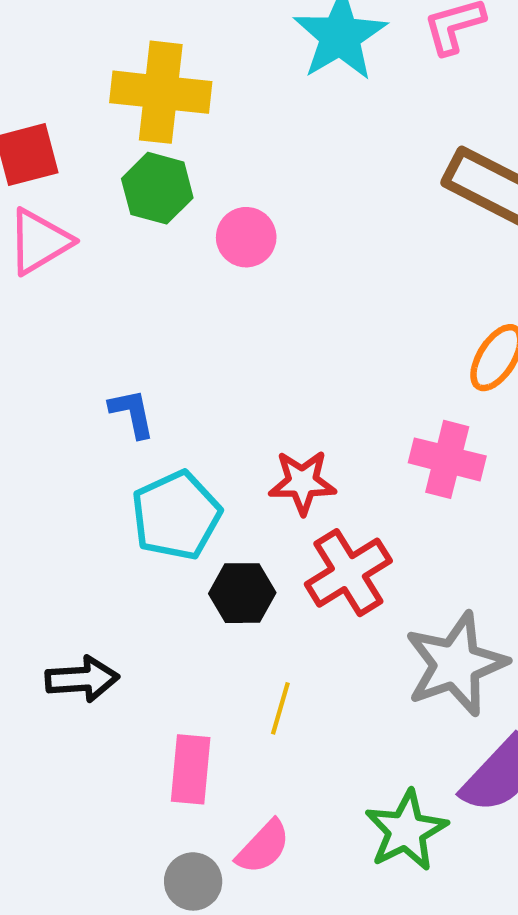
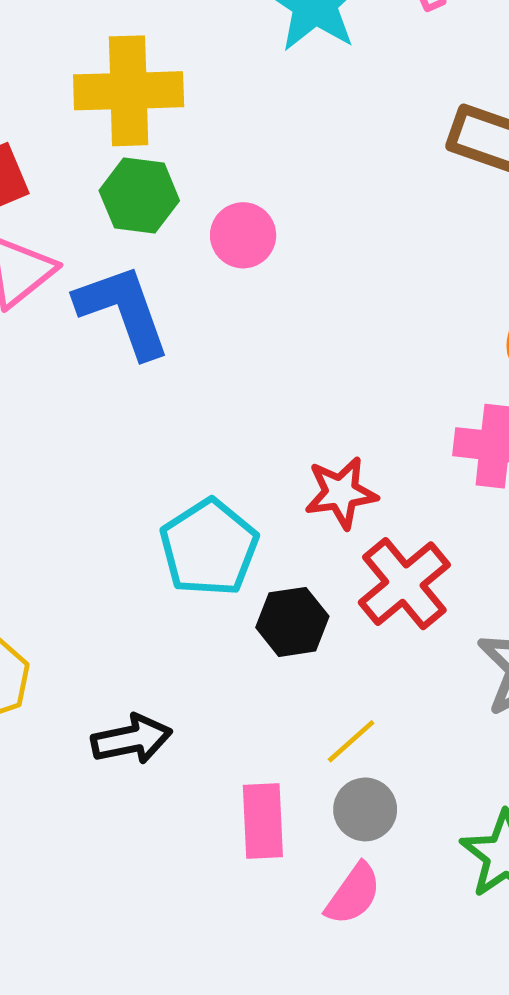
blue L-shape: (132, 413) -> (123, 311), moved, size x1.8
yellow line: (280, 708) -> (351, 741), turned 40
gray circle: (193, 881) -> (365, 809), moved

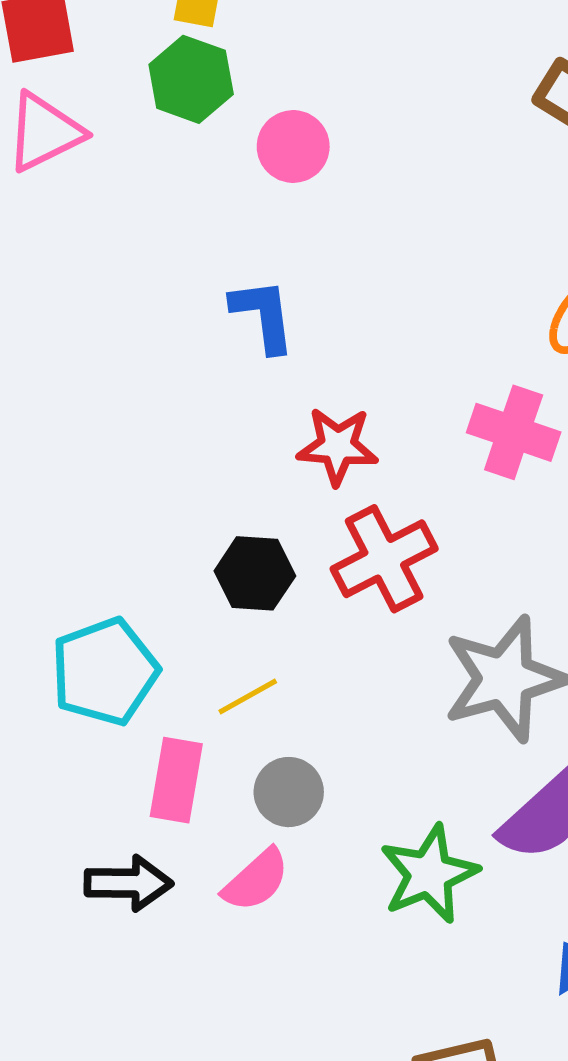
blue L-shape: (123, 311) -> (263, 315), moved, size x0.7
cyan pentagon: (209, 548) -> (105, 672), moved
black arrow: (132, 739) -> (129, 883), moved
yellow line: (351, 741) -> (248, 697), moved

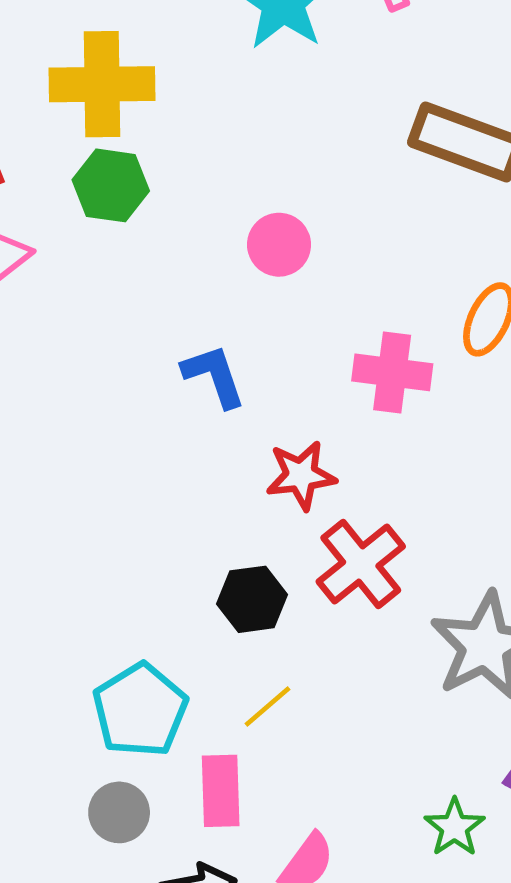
pink circle: (293, 146) -> (279, 245), moved
pink cross: (514, 432) -> (392, 372), moved
gray circle: (289, 792) -> (119, 812), moved
green star: (429, 874) -> (455, 827), size x0.7

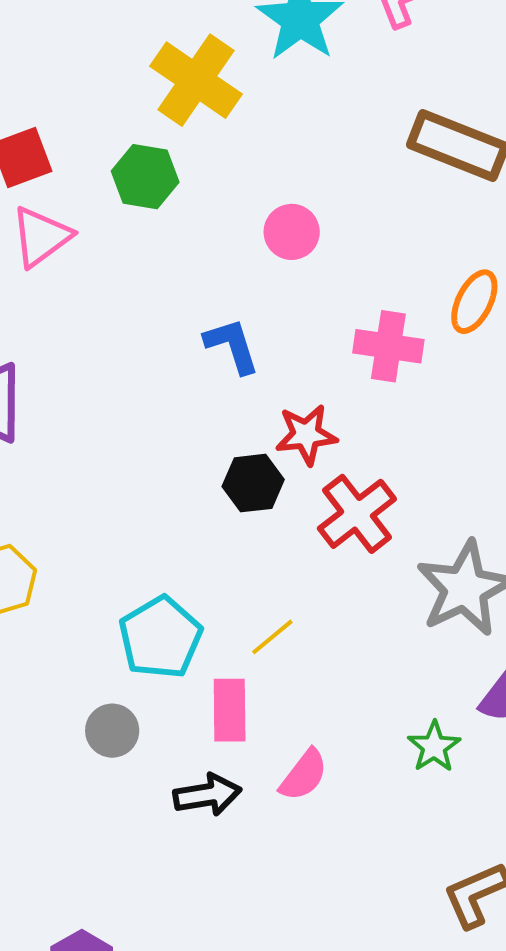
yellow cross: (102, 84) -> (196, 80), moved, turned 34
black hexagon: (252, 599) -> (253, 483), moved
gray circle: (119, 812) -> (112, 731), moved

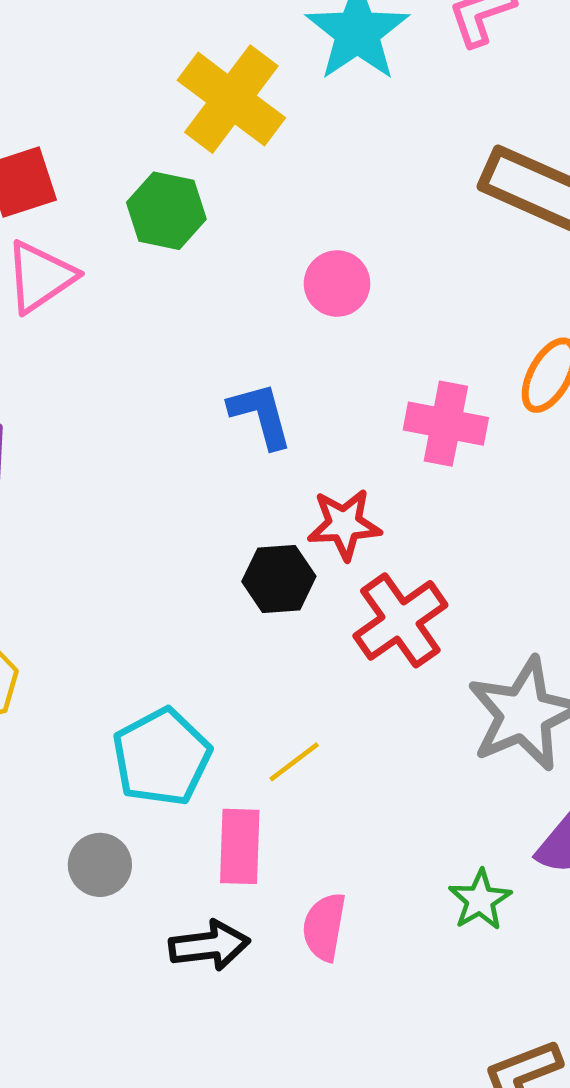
pink semicircle: (304, 775) -> (324, 927), turned 150

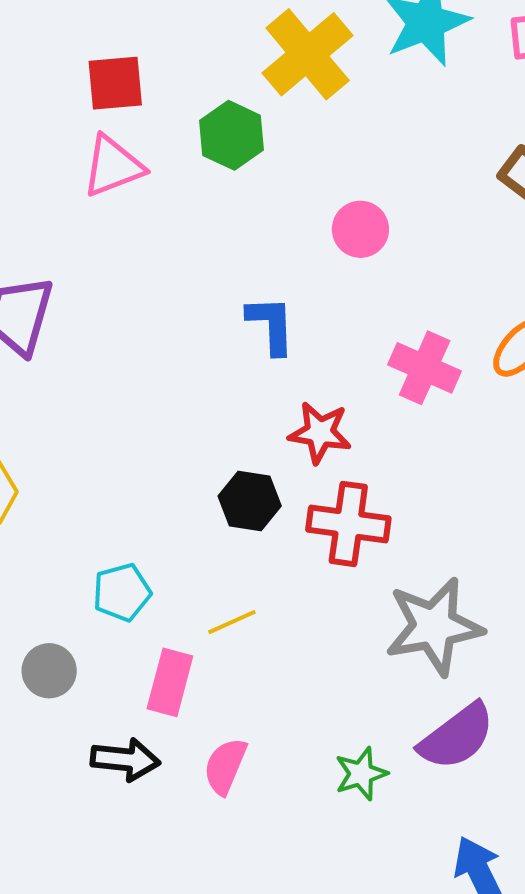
black hexagon: (279, 579) -> (250, 501), moved
red cross: (400, 620) -> (348, 524), turned 30
cyan pentagon: (162, 757) -> (122, 592), size x0.7

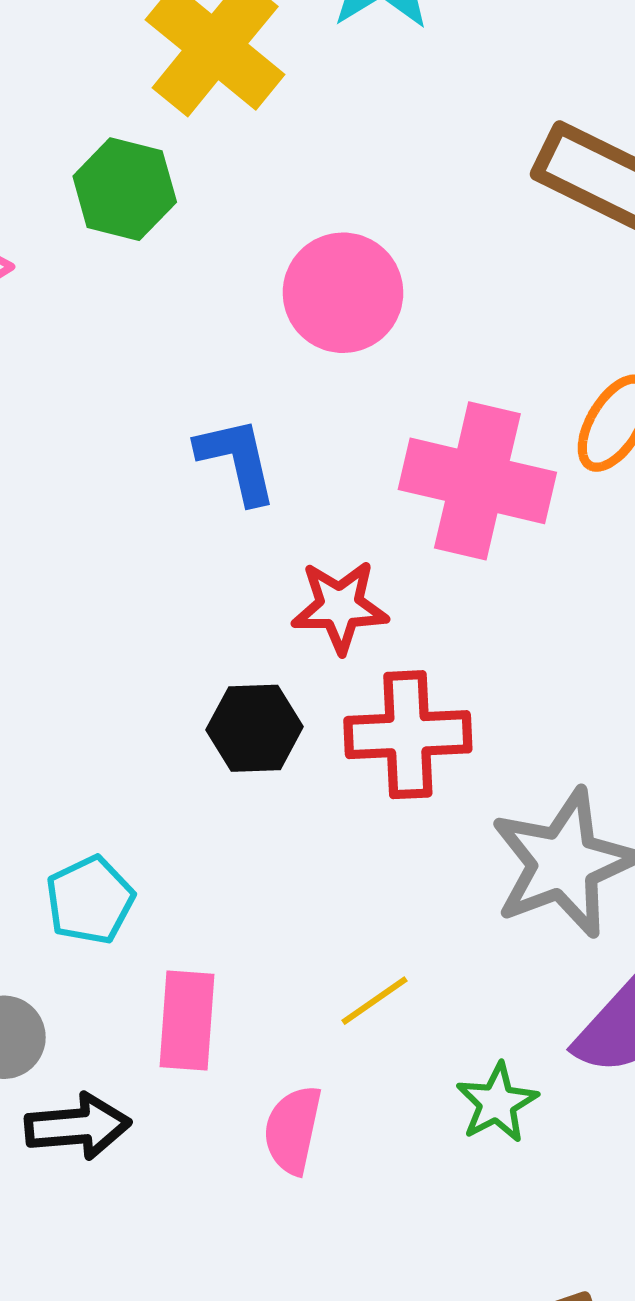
pink circle: (360, 229) -> (343, 293), size x1.4
pink cross: (425, 368) -> (477, 481), size x1.4
yellow line: (232, 622) -> (375, 1001), moved
black arrow: (125, 760) -> (78, 1126), moved

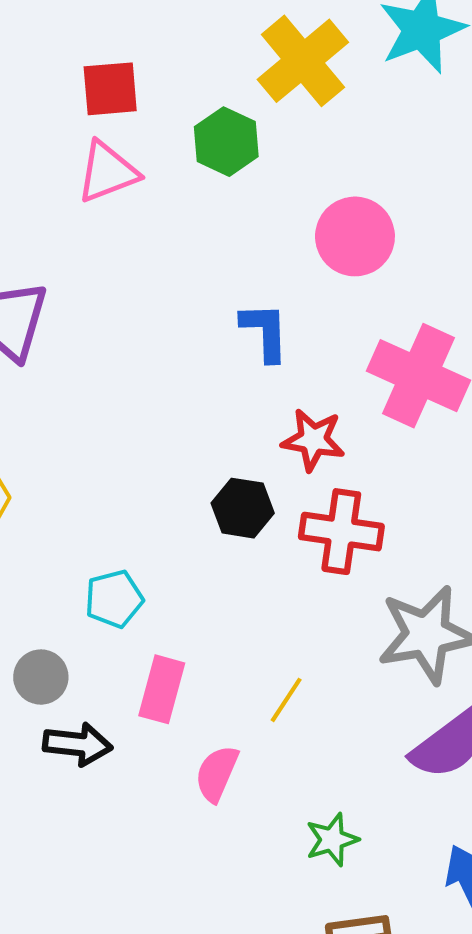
yellow line: (375, 1001) -> (286, 700), turned -33
green star: (497, 1103) -> (332, 840), moved

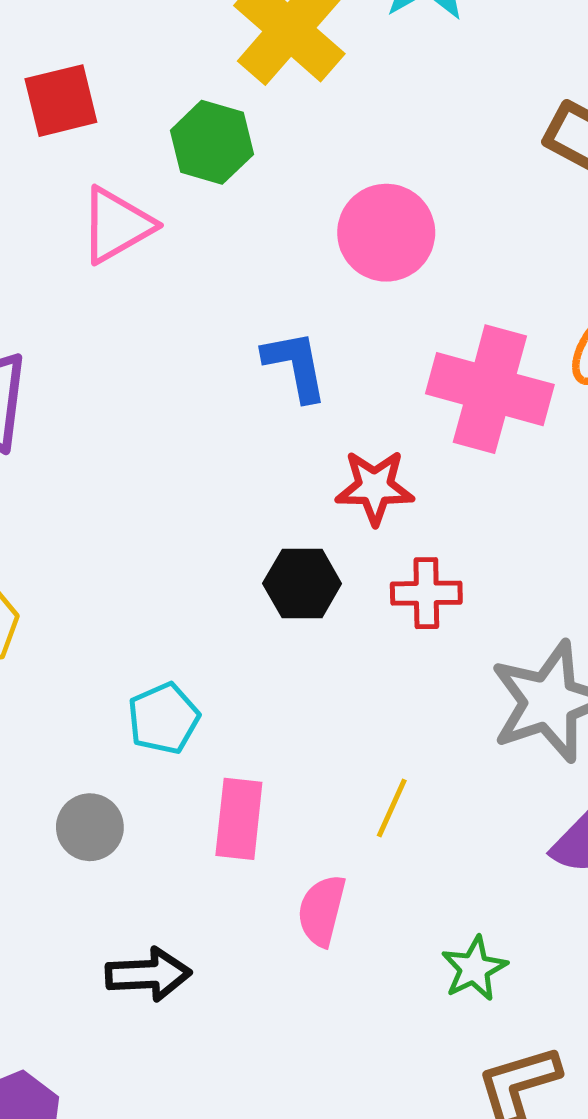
pink triangle: (107, 172) -> (117, 225), moved
red cross: (341, 532) -> (426, 593), size x0.7
black arrow: (78, 744) -> (148, 974), moved

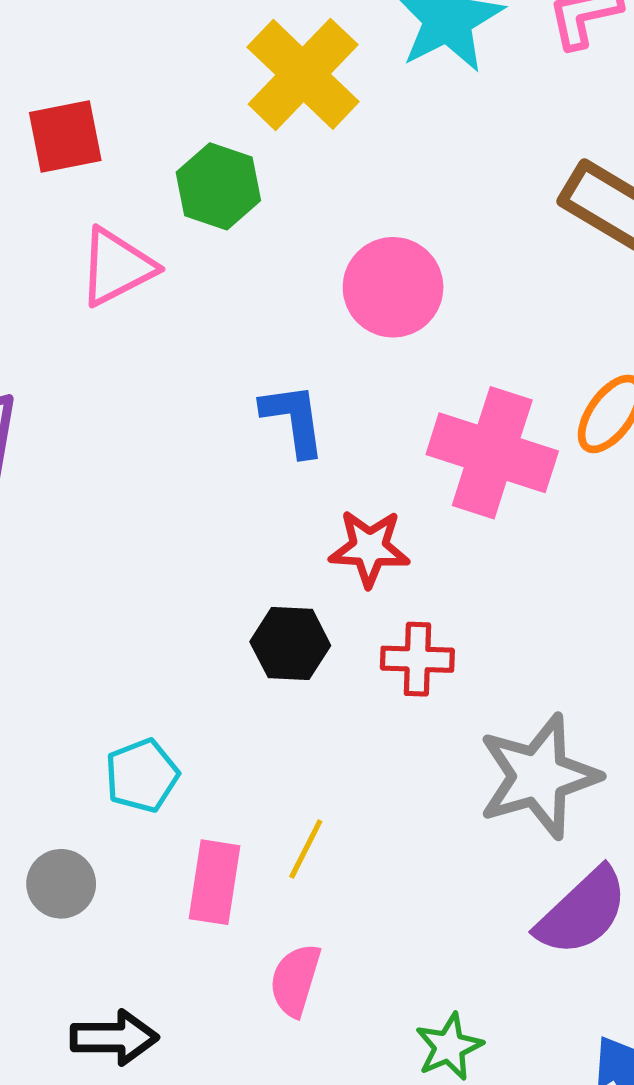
yellow line: (392, 808) -> (306, 849), moved

